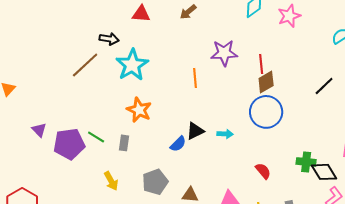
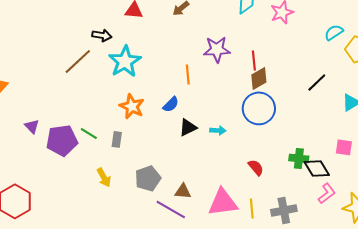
blue semicircle: (178, 144) -> (171, 104), moved

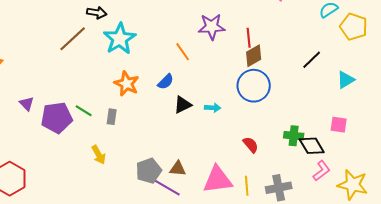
orange line: (188, 74) -> (183, 52), turned -30
gray pentagon: (148, 178) -> (149, 171), moved

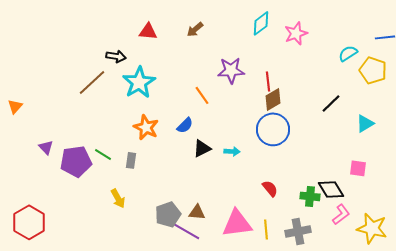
green cross: (294, 136) -> (310, 196), moved

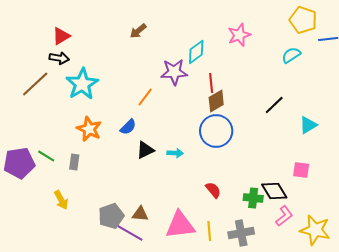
cyan diamond: (261, 23) -> (196, 52), moved
red triangle: (148, 31) -> (61, 36), moved, turned -36
yellow pentagon: (373, 70) -> (303, 20), moved
orange line: (202, 95) -> (145, 97), turned 72

